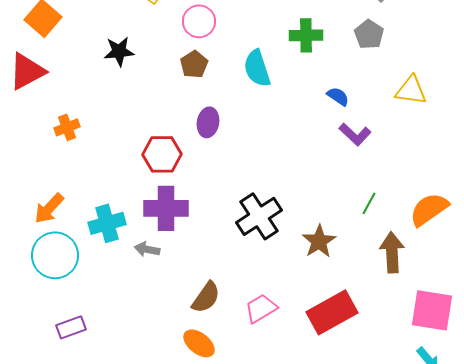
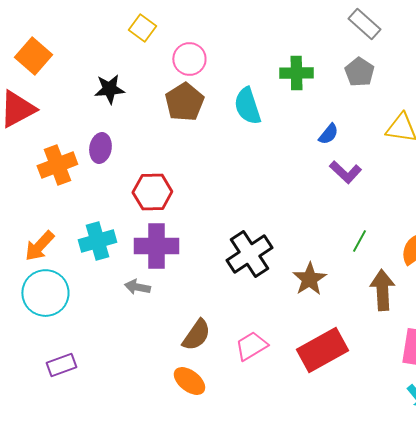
brown pentagon: (194, 64) -> (184, 102), size x1.4
blue semicircle: (338, 96) -> (328, 134), turned 95
purple ellipse: (208, 122) -> (100, 148), moved
orange cross: (67, 127) -> (57, 165), size x1.5
cyan cross: (107, 223) -> (97, 241), moved

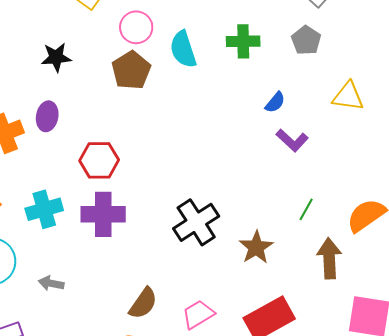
cyan semicircle: (247, 106) -> (183, 49), moved
gray arrow: (137, 287) -> (51, 283), moved

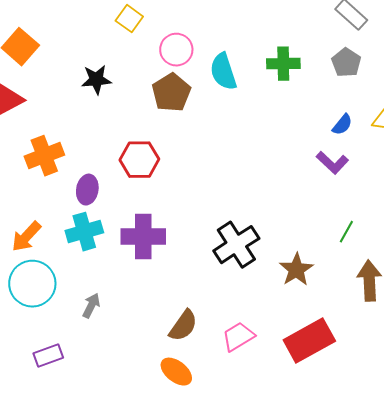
blue semicircle: (275, 102) -> (342, 125), moved
purple ellipse: (47, 116) -> (87, 190), moved
red hexagon: (99, 160) -> (139, 160), moved
gray arrow: (51, 283) -> (91, 306), turned 105

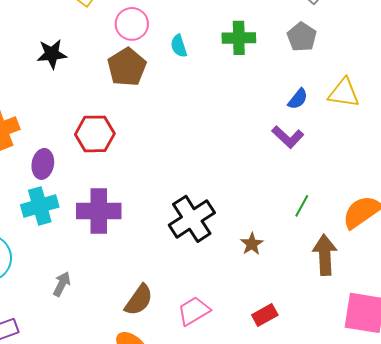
cyan semicircle: (223, 72) -> (179, 46), size x0.6
brown star: (296, 270) -> (252, 244), size x0.7
gray arrow: (91, 306) -> (62, 284), moved
red rectangle: (309, 341) -> (265, 315), size x0.5

